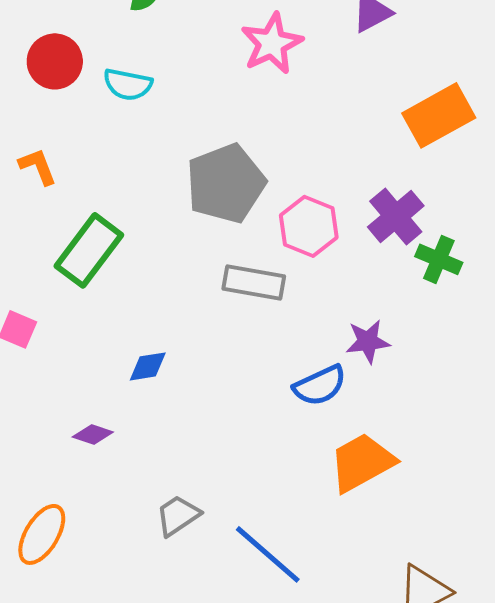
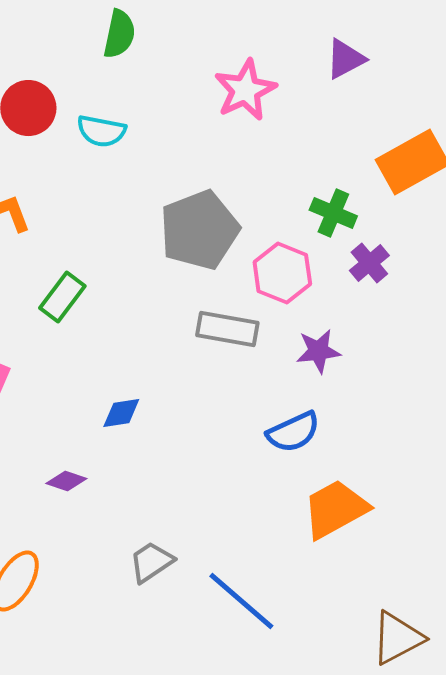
purple cross: (396, 216) -> (369, 263), size x0.7
green rectangle: (89, 250) -> (62, 297), size x0.7
green cross: (439, 259) -> (333, 213), moved
purple star: (368, 341) -> (318, 351), moved

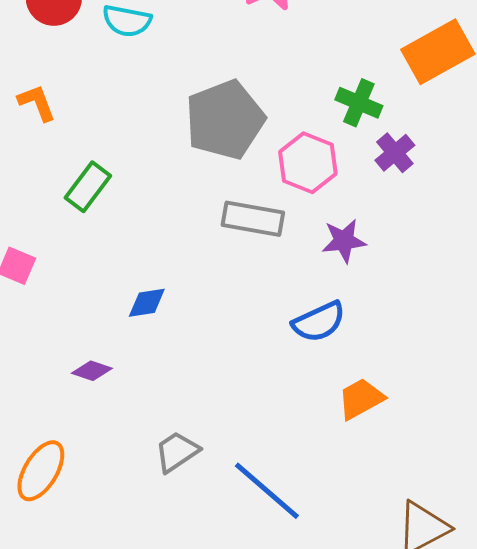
orange trapezoid: (335, 509) -> (361, 399), size x0.7

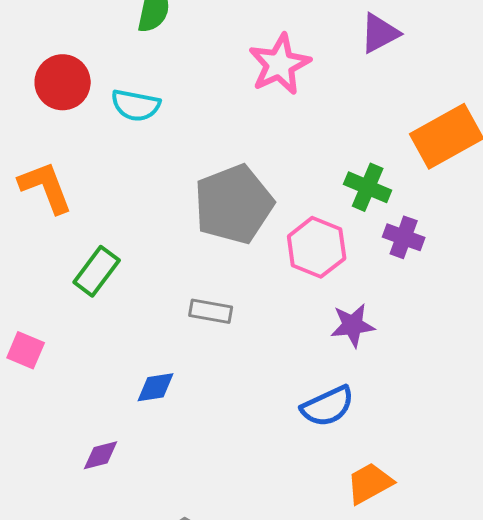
orange L-shape: (37, 103) -> (46, 187), size x1.4
purple cross: (395, 153) -> (404, 237), turned -30
gray rectangle: (253, 219) -> (211, 311), moved, size x0.7
purple diamond: (92, 371) -> (101, 455), turned -33

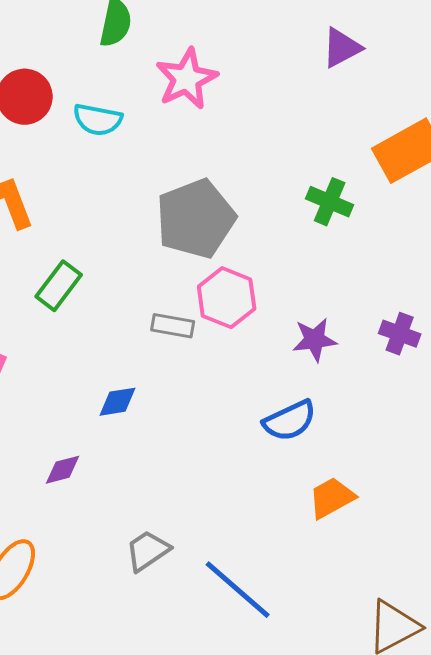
pink star: (280, 64) -> (187, 79), moved
purple cross: (404, 237) -> (400, 334), moved
pink hexagon: (317, 247) -> (227, 298), moved

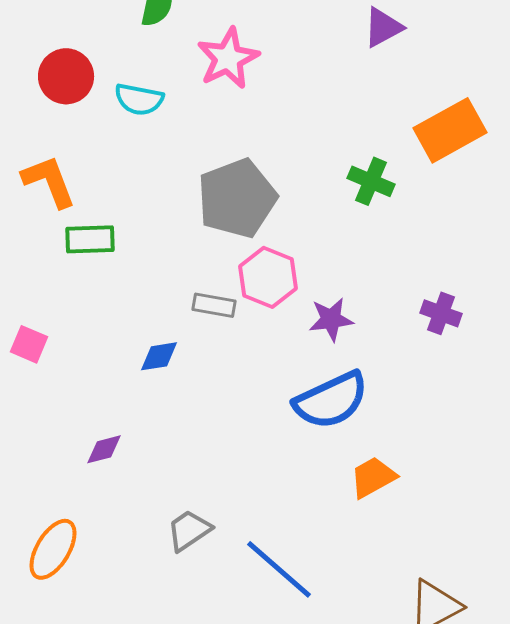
green rectangle: (59, 286) -> (90, 239), moved, turned 51
purple star: (315, 340) -> (331, 319), moved
blue diamond: (118, 402) -> (159, 356), moved
blue semicircle: (290, 421) -> (331, 400), size x1.4

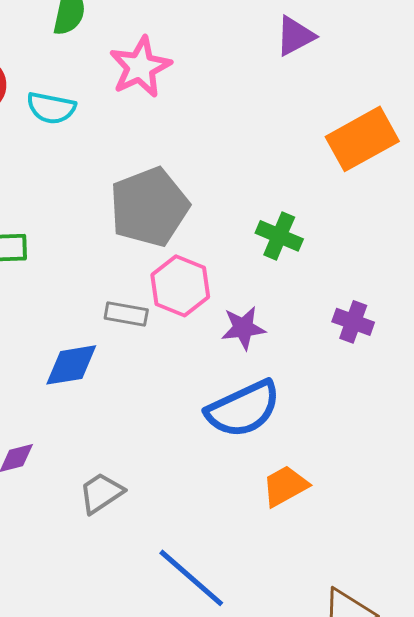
green cross: (371, 181) -> (279, 236), moved
blue diamond: (159, 356) -> (71, 365), size x1.4
gray trapezoid: (189, 530) -> (101, 493), moved

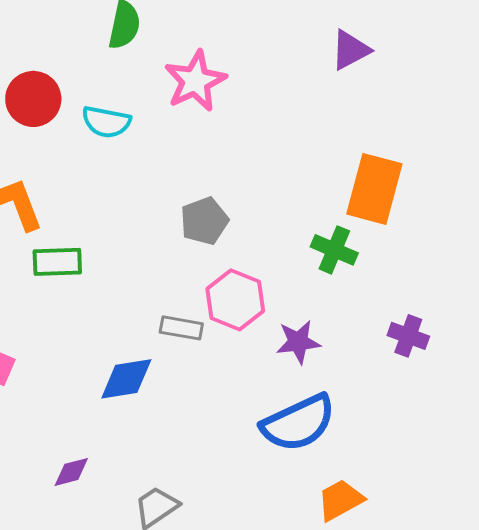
orange rectangle: (362, 139) -> (374, 189), moved, turned -46
gray pentagon: (149, 207) -> (204, 221), size x0.6

